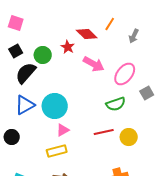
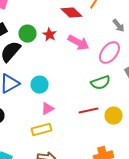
gray arrow: (134, 36) -> (118, 26), moved, turned -64
red star: (68, 47) -> (50, 35), moved
cyan circle: (55, 106) -> (40, 85), size x0.7

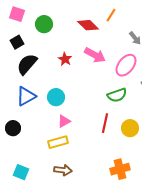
green circle: (28, 34) -> (44, 24), moved
red star: (50, 35) -> (65, 59), moved
red line: (88, 111) -> (105, 123), turned -66

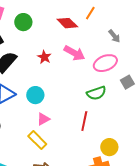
pink ellipse: (126, 65) -> (105, 63), turned 30
yellow circle: (130, 128) -> (109, 147), moved
yellow rectangle: (58, 142) -> (37, 140), turned 60

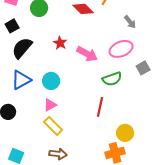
pink arrow: (74, 53) -> (87, 54), moved
pink triangle: (43, 119) -> (50, 105), moved

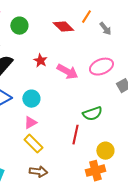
gray arrow: (130, 22) -> (105, 29), moved
green semicircle: (112, 79) -> (92, 114), moved
red line: (100, 107) -> (75, 135), moved

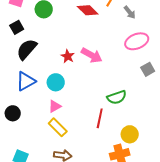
red star: (40, 61) -> (68, 56), moved
pink ellipse: (101, 67) -> (137, 41), moved

